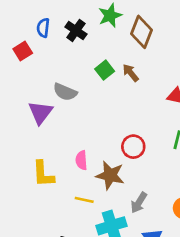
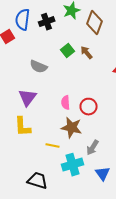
blue semicircle: (43, 28) -> (23, 20), size x1.5
black cross: (76, 31) -> (47, 22), turned 35
purple triangle: (40, 112) -> (28, 98), moved
pink semicircle: (81, 160) -> (66, 103), moved

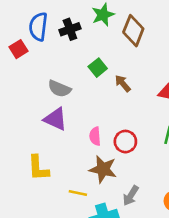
brown arrow: (87, 53) -> (123, 83), moved
purple triangle: (28, 98) -> (55, 119), moved, turned -42

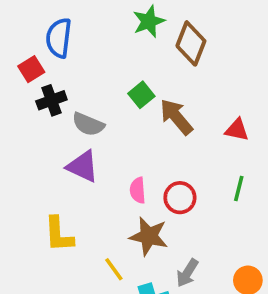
black cross: (70, 29) -> (51, 100), moved
brown arrow: (123, 83) -> (176, 117), size x1.5
yellow line: (78, 193) -> (114, 269), turned 42

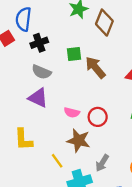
green square: (141, 95) -> (74, 54), turned 32
black cross: (51, 100) -> (39, 43), moved
pink semicircle: (138, 190) -> (72, 112), turned -72

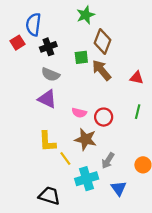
brown diamond: (104, 23) -> (103, 41), moved
yellow L-shape: (23, 139) -> (47, 141), moved

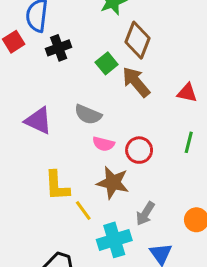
green square: (81, 57) -> (107, 63), turned -32
gray semicircle: (50, 74) -> (88, 114), moved
purple triangle: (47, 99) -> (38, 121), moved

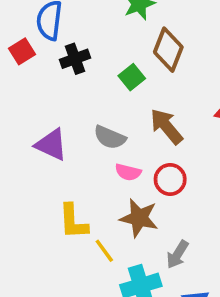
brown arrow: (136, 82) -> (166, 126), moved

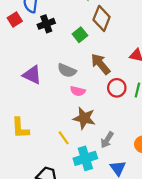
red circle: (170, 179) -> (117, 88), moved
yellow L-shape: (73, 222) -> (20, 128), moved

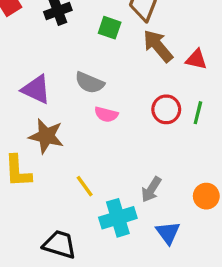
green square: (80, 35) -> (110, 28), turned -32
brown arrow: (101, 64) -> (158, 46), moved
brown star: (84, 118) -> (46, 136), moved

